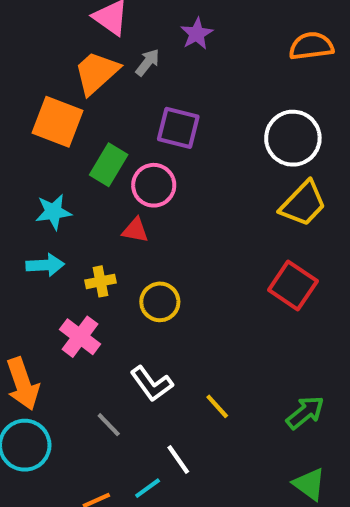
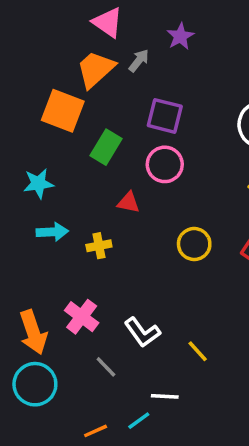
pink circle: (154, 185) -> (165, 164), moved
cyan star: (53, 212) -> (38, 183), moved
yellow circle: (160, 302) -> (194, 244), moved
pink cross: (80, 337) -> (82, 317), moved
white line: (178, 460) -> (165, 396), turned -52

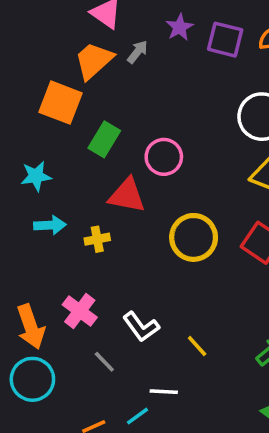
purple square: (165, 116) -> (225, 40), moved
red triangle: (128, 202) -> (127, 195), size x1.6
yellow circle: (194, 244) -> (194, 237), size x1.4

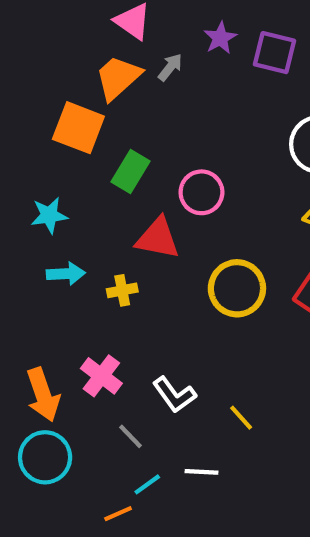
cyan line: (138, 416) -> (147, 484), moved

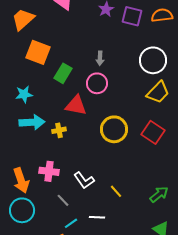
gray arrow: (170, 67) -> (100, 58), moved, turned 144
orange trapezoid: (118, 78) -> (23, 19), moved
cyan arrow: (66, 274) -> (32, 122), size x1.4
pink cross: (101, 376) -> (49, 171), turned -30

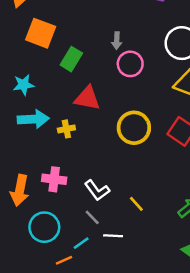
pink circle: (97, 83) -> (130, 64), moved
orange arrow: (21, 180) -> (20, 190), turned 30
gray line: (63, 200) -> (92, 217), moved
cyan circle: (22, 210) -> (44, 227), moved

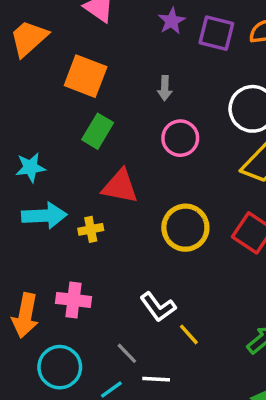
orange square: (41, 33) -> (86, 76), moved
gray arrow: (117, 41) -> (165, 88), moved
white L-shape: (97, 190) -> (158, 307), moved

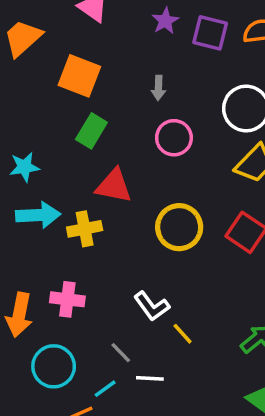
yellow cross: (91, 229) -> (85, 229), size x1.4

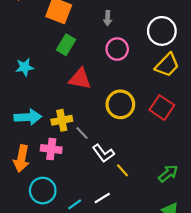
cyan arrow: (38, 215) -> (28, 117), moved
yellow cross: (85, 229) -> (62, 120), moved
gray line: (121, 353) -> (82, 133), moved
white line: (150, 378) -> (102, 198), turned -35

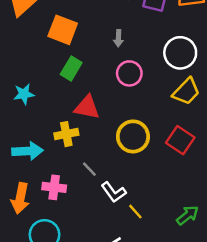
yellow cross: (62, 120) -> (66, 134), moved

